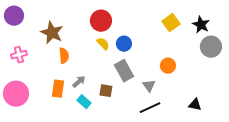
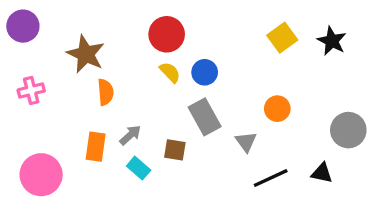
gray circle: (211, 47) -> (348, 130), moved
pink circle: (16, 94) -> (41, 175), moved
black line: (150, 108) -> (271, 178), moved

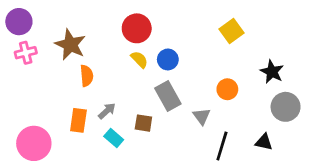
black star: (332, 41) -> (272, 72), moved
pink cross: (31, 90) -> (26, 53), moved
black line: (271, 178) -> (222, 146), turned -48

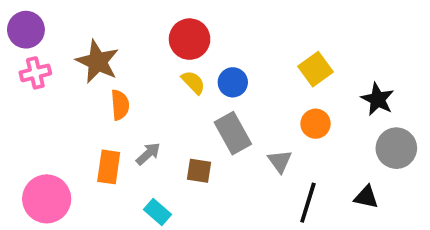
yellow square: (231, 31) -> (316, 69), moved
cyan rectangle: (114, 138) -> (158, 212), moved

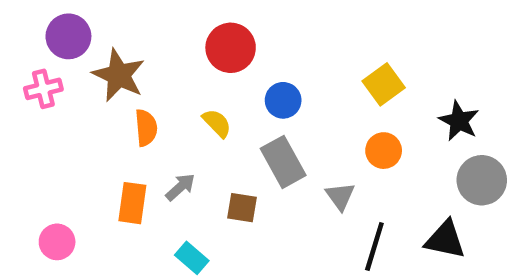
purple circle: (26, 30) -> (68, 36), moved
yellow semicircle: (193, 82) -> (217, 123), moved
black triangle: (366, 197) -> (445, 240), size x1.4
pink circle: (47, 199) -> (57, 242), size x0.6

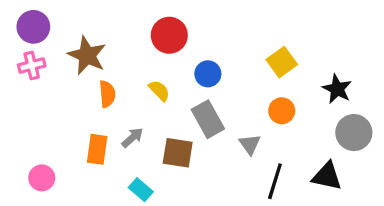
purple circle: (68, 36) -> (33, 27), moved
brown square: (242, 208) -> (178, 153), size x1.4

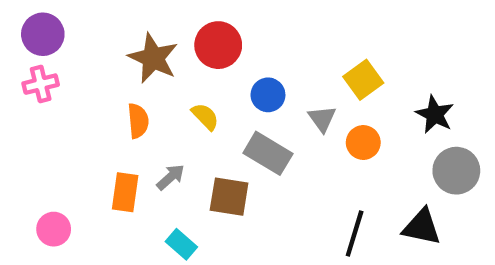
brown star: (87, 55) -> (153, 58), moved
gray rectangle: (208, 119) -> (268, 153), turned -30
gray triangle: (250, 144) -> (322, 119), moved

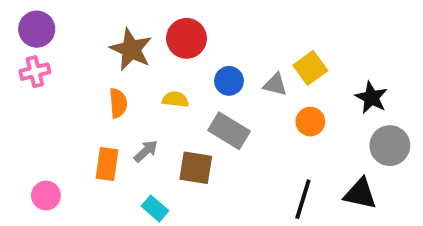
yellow semicircle: (205, 117) -> (175, 99), turned -40
gray triangle: (322, 119) -> (275, 85), moved, turned -40

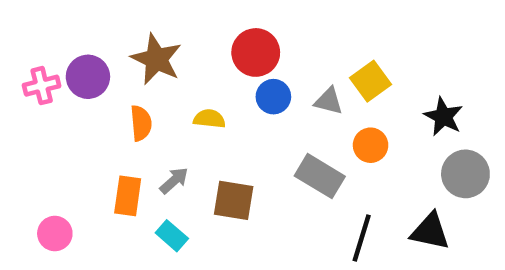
purple circle: (37, 29) -> (88, 77), moved
red circle: (186, 38) -> (256, 52), moved
gray rectangle: (229, 131) -> (320, 176), moved
cyan rectangle: (155, 208) -> (172, 236), moved

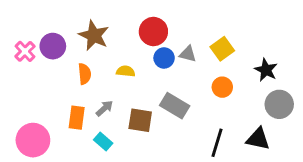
pink cross: (42, 86) -> (25, 51), turned -30
gray triangle: (329, 101) -> (188, 54), moved
gray rectangle: (320, 176) -> (175, 106), moved
pink circle: (55, 234) -> (33, 140), size x1.6

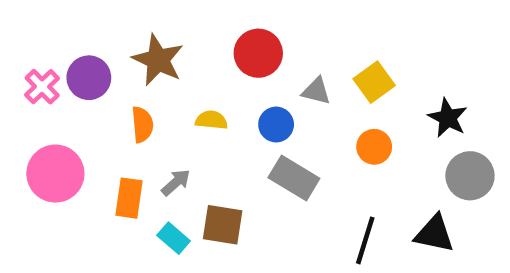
blue circle: (164, 58) -> (276, 125), moved
brown square: (140, 120) -> (223, 225), moved
pink circle: (33, 140) -> (55, 174), moved

